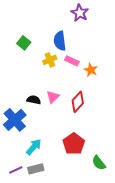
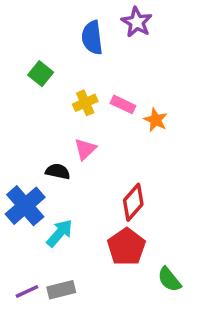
blue semicircle: (60, 41) -> (92, 38), moved
pink triangle: (53, 97) -> (85, 149), moved
red diamond: (78, 102) -> (133, 202), moved
cyan arrow: (34, 147) -> (60, 233), moved

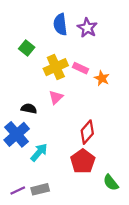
purple star: (137, 22) -> (87, 28), moved
yellow cross: (85, 103) -> (56, 67), size x1.5
black semicircle: (58, 171) -> (29, 109), moved

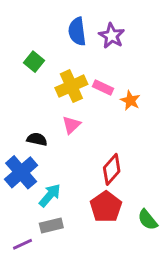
green semicircle: (111, 183) -> (148, 220), moved
gray rectangle: (40, 189) -> (51, 226), moved

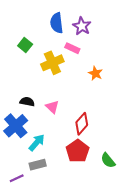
pink rectangle: (103, 87) -> (72, 48), moved
pink triangle: (71, 125) -> (52, 107), moved, turned -32

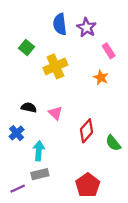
pink rectangle: (72, 48) -> (109, 51), moved, turned 32
blue cross: (16, 126) -> (17, 133), size x0.6
cyan arrow: (37, 143) -> (39, 151), turned -36
red pentagon: (78, 151) -> (88, 185), moved
green semicircle: (108, 160) -> (113, 143), moved

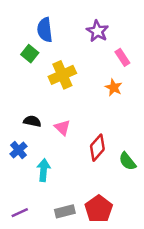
blue semicircle: (60, 24) -> (45, 30), moved
gray rectangle: (40, 174) -> (65, 211), moved

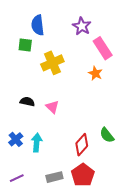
green square: (30, 54) -> (25, 45), turned -32
pink rectangle: (122, 57) -> (103, 48), size x1.5
red diamond: (97, 148) -> (82, 145), moved
blue cross: (18, 150) -> (16, 139), moved

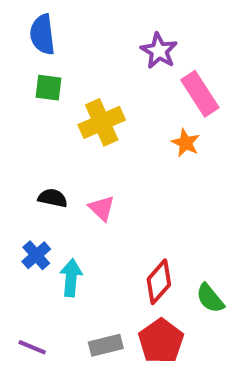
blue semicircle: (38, 25) -> (42, 34), moved
green semicircle: (107, 135) -> (210, 298), moved
blue cross: (16, 139) -> (36, 255), moved
purple line: (17, 178) -> (32, 347), turned 48

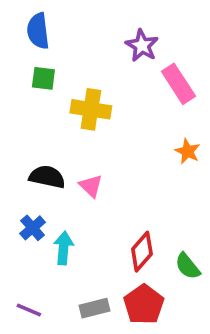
yellow cross: (102, 122) -> (91, 109), turned 33
orange star: (186, 143) -> (188, 151), moved
black semicircle: (53, 198) -> (47, 177), size x1.4

